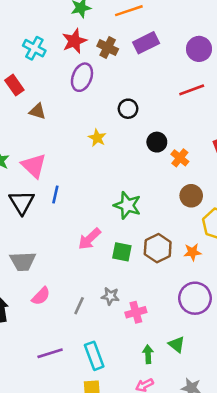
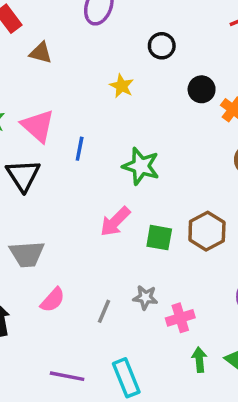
blue line: (55, 194) -> (80, 149), moved
green star: (127, 205) -> (141, 166), moved
purple line: (50, 353) -> (67, 376), turned 30
green arrow: (148, 354) -> (199, 360), moved

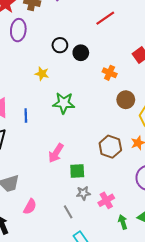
black circle: (202, 89) -> (81, 53), moved
green star: (141, 166) -> (64, 103), moved
green square: (159, 238) -> (77, 171), moved
gray line: (104, 311) -> (68, 212), moved, turned -40

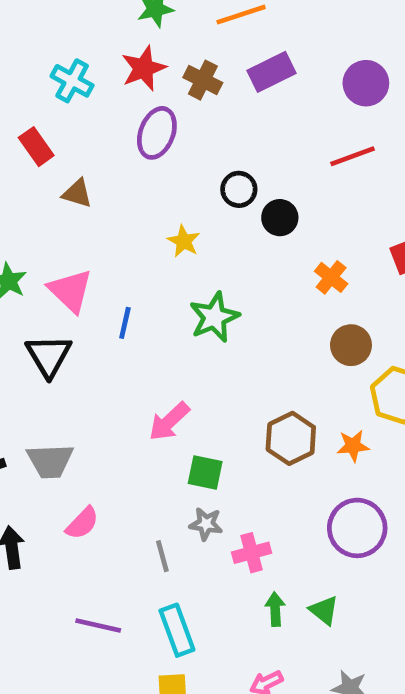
green star: (64, 103) -> (214, 317), turned 30

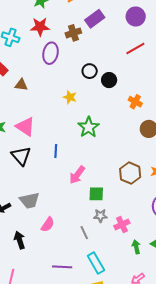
red star: (144, 68) -> (40, 27), turned 30
brown cross: (203, 80) -> (73, 33), moved, turned -35
blue line: (125, 323) -> (56, 151), moved

